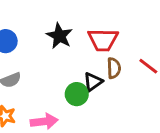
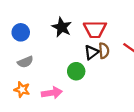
black triangle: (93, 82) -> (91, 52), moved

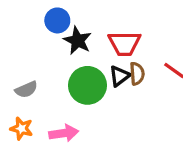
blue circle: (21, 32) -> (57, 20), moved
green circle: (76, 71) -> (87, 85), moved, size x1.5

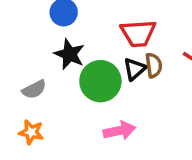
black star: (78, 41) -> (70, 54), moved
pink arrow: (64, 133) -> (119, 131), moved

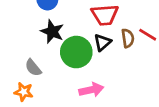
brown semicircle: (154, 65) -> (128, 38), moved
gray semicircle: (34, 89) -> (33, 68), moved, turned 78

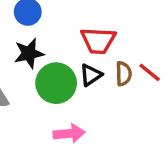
black star: (52, 32) -> (29, 53), turned 30

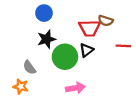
red line: (150, 72) -> (123, 46), turned -32
brown semicircle: (124, 74) -> (106, 21), moved, turned 112

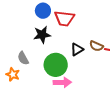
brown semicircle: (106, 21) -> (96, 46), moved
red trapezoid: (90, 28) -> (64, 18), moved
green circle: (65, 57) -> (56, 65), moved

